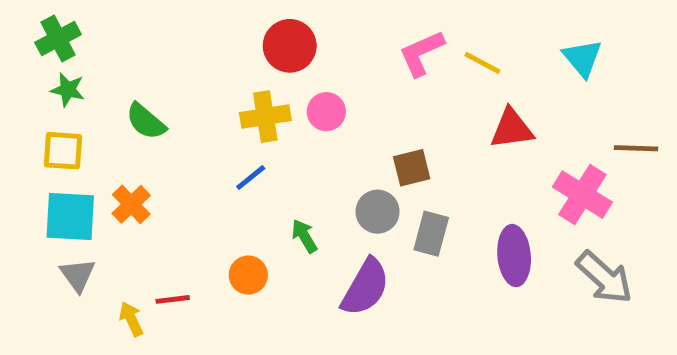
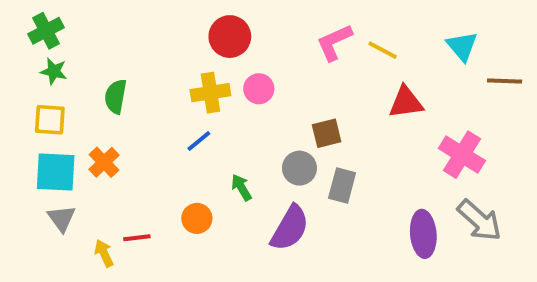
green semicircle: (146, 121) -> (116, 96), turned 60
brown line: (636, 148) -> (505, 81), moved
purple ellipse: (514, 256) -> (423, 234), moved

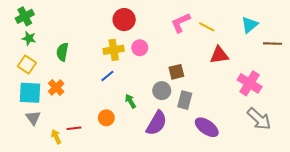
cyan triangle: (462, 46) -> (250, 25), turned 30
yellow square: (50, 120) -> (27, 64), turned 30
purple ellipse: (423, 234) -> (207, 127), moved, turned -50

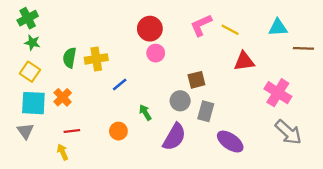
red circle: (124, 20) -> (150, 29), moved
cyan triangle: (250, 25) -> (278, 27), turned 36
yellow cross: (114, 50) -> (96, 59), moved
gray triangle: (33, 118) -> (25, 131), moved
red line: (74, 128) -> (72, 131), moved

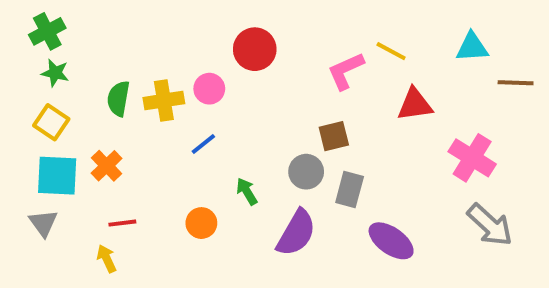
pink L-shape: (201, 25) -> (346, 71), moved
pink circle: (156, 53) -> (209, 89), moved

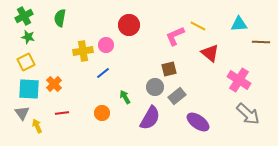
green semicircle: (118, 99) -> (60, 18), moved
red triangle: (415, 104) -> (210, 53), turned 48
yellow square: (51, 122) -> (26, 62), turned 30
gray rectangle: (350, 189) -> (177, 96), turned 36
yellow arrow: (107, 259) -> (37, 126), moved

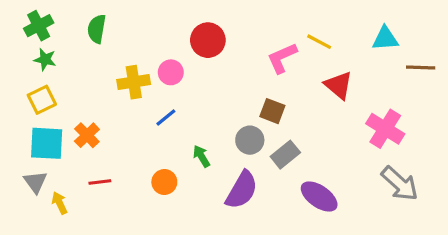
brown square: (169, 69) -> (272, 111), turned 35

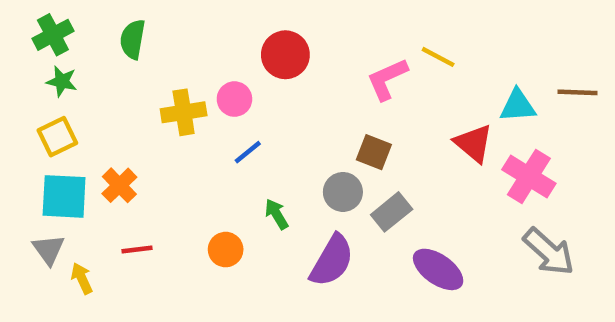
cyan triangle: (385, 39) -> (518, 106), moved
red triangle: (338, 85) -> (473, 143), moved
blue line: (166, 118) -> (248, 152), moved

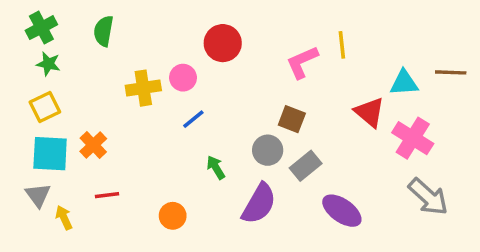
yellow line: (438, 57) -> (342, 45), turned 56
orange circle: (226, 250) -> (173, 216), moved

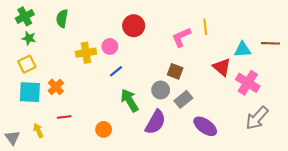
green arrow: (216, 167) -> (129, 100), size x1.6
gray triangle: (38, 195) -> (12, 138), moved
gray arrow: (428, 197) -> (257, 118), turned 90

